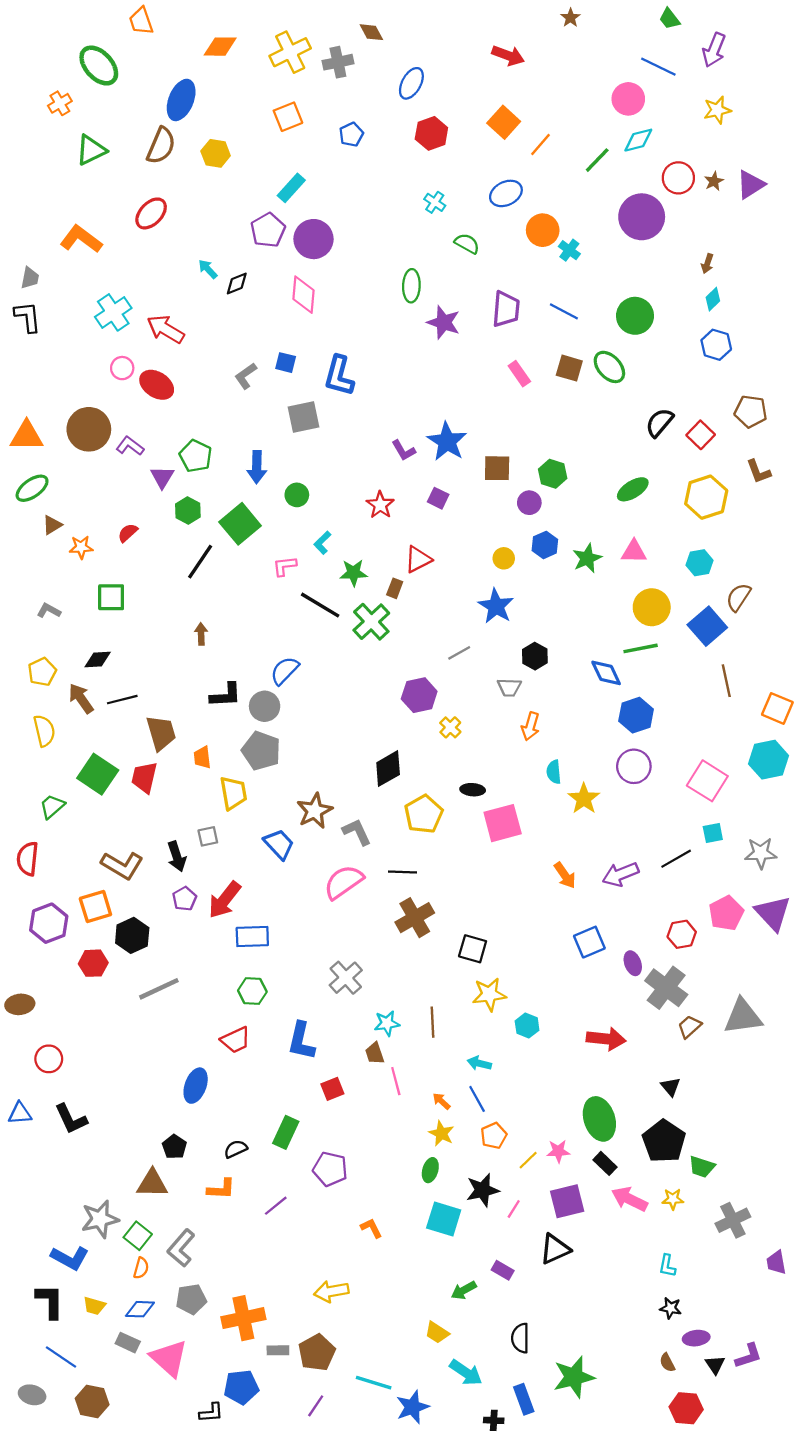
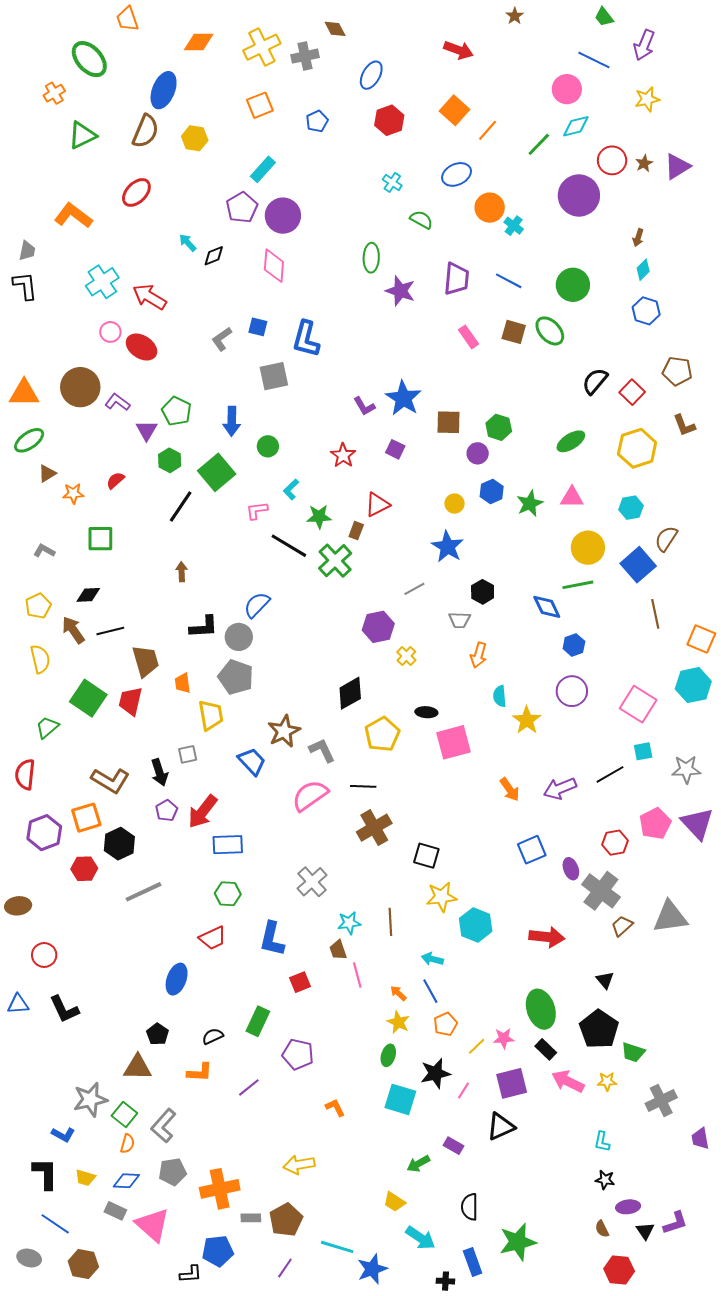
blue hexagon: (636, 715) -> (574, 645), size x0.7
cyan hexagon: (527, 1026) -> (476, 925), size x1.5
blue L-shape: (70, 1258) -> (63, 1135), size x0.7

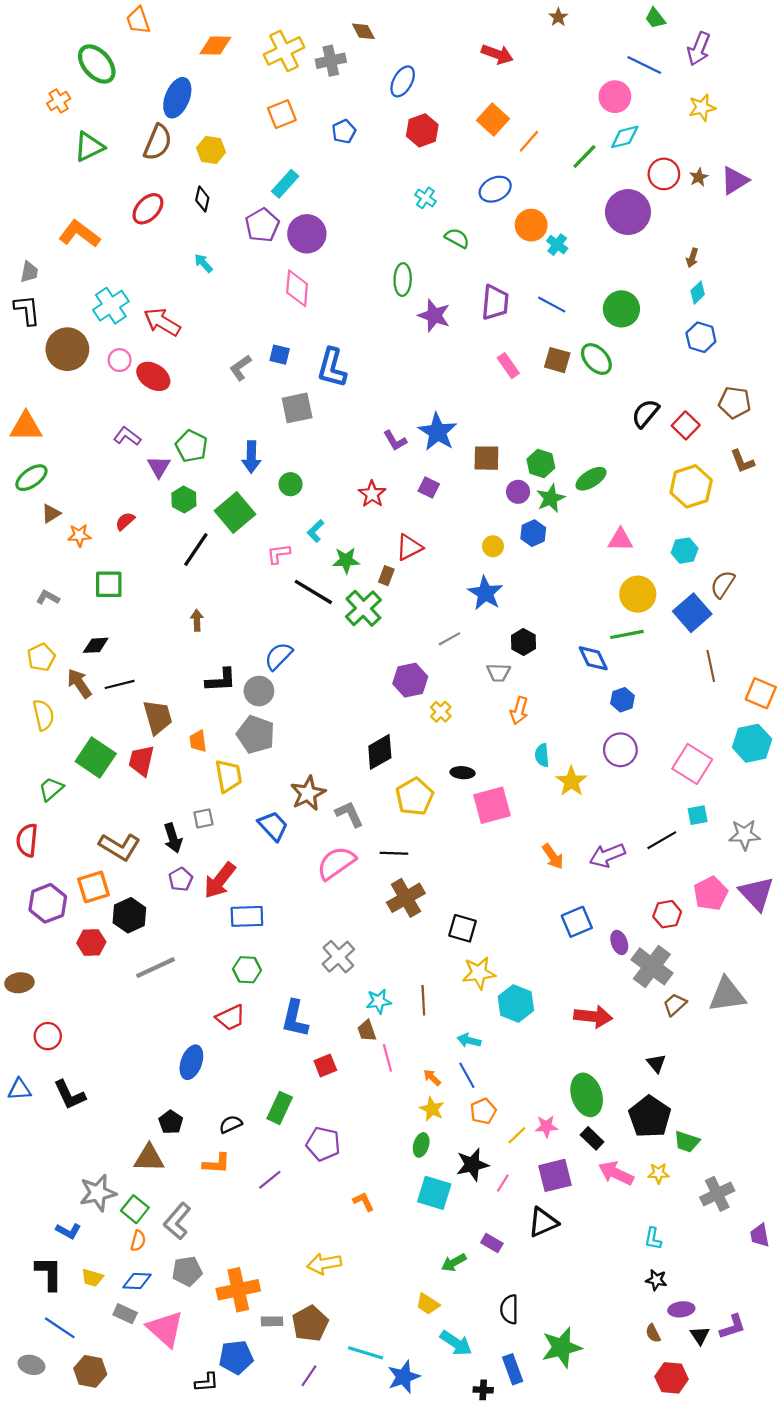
black diamond: (214, 256) -> (202, 199), moved, turned -55
brown circle: (80, 387) -> (67, 349), moved
green ellipse: (571, 441) -> (591, 479), moved
green star: (530, 504) -> (551, 498), moved

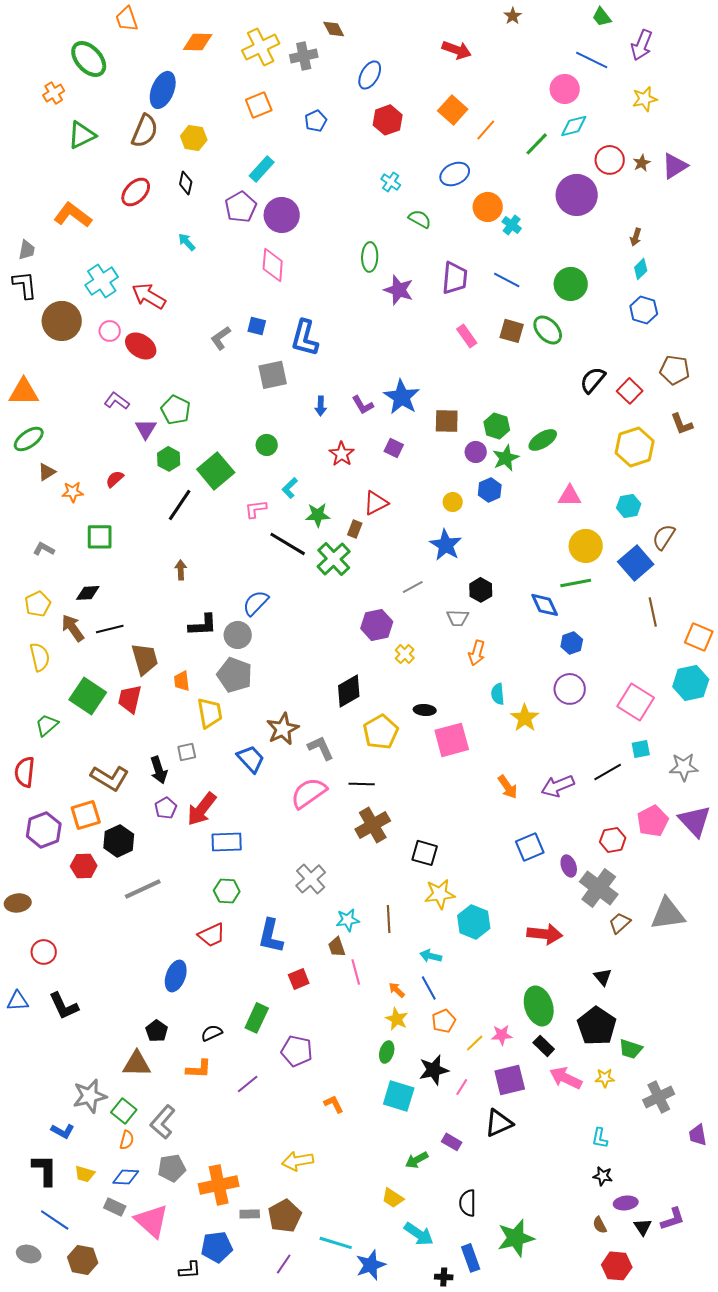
blue arrow: (251, 457) -> (321, 406), moved, size x0.7

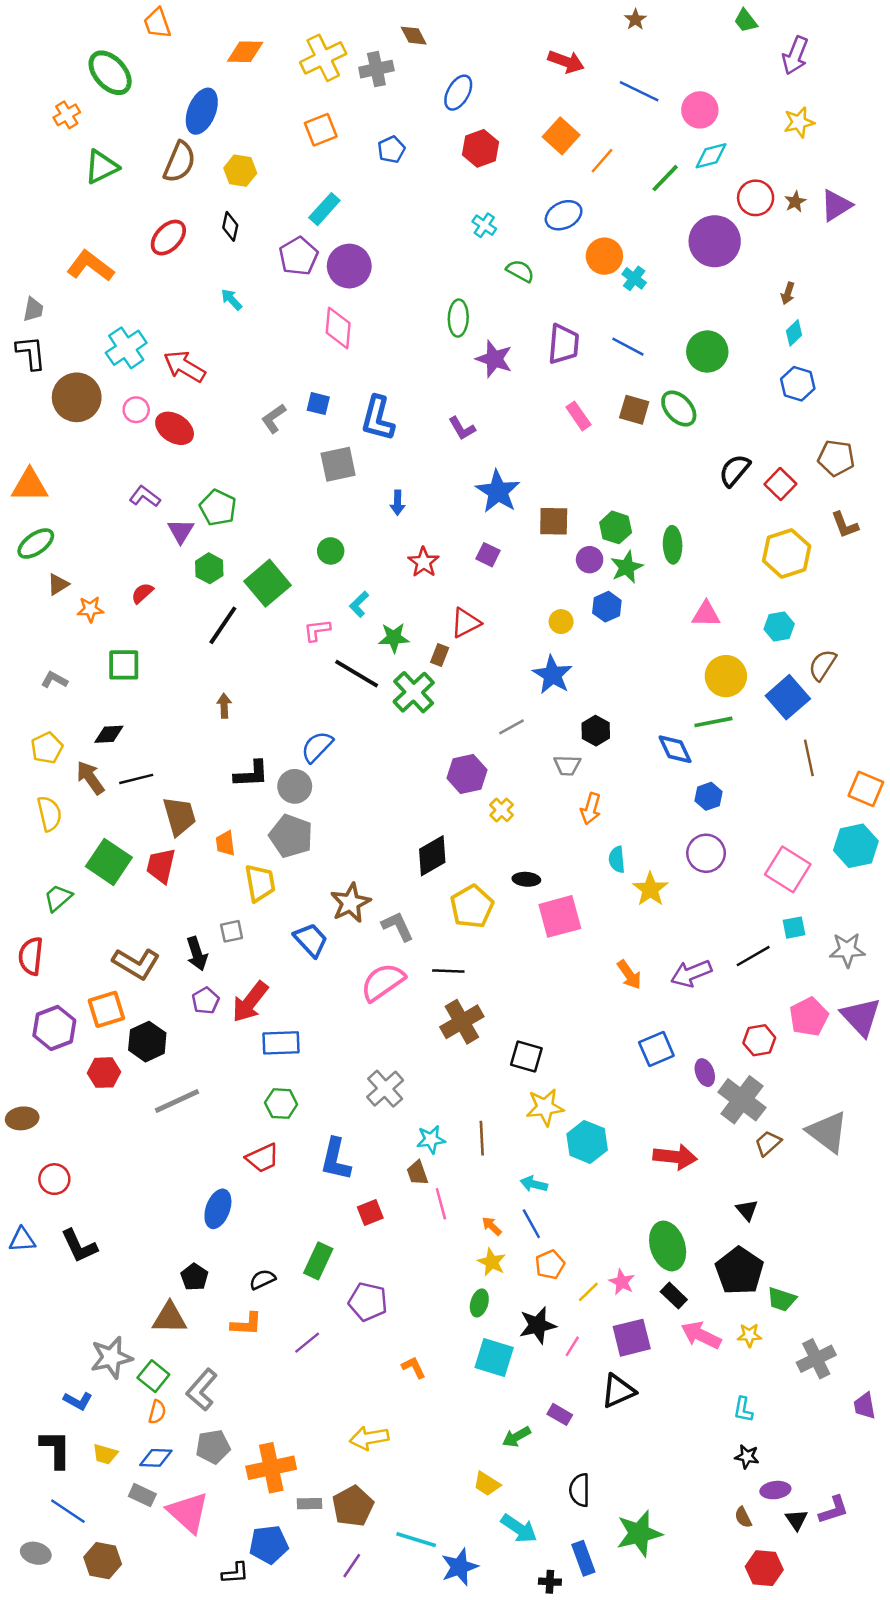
blue line: (592, 60) -> (639, 91), moved
purple L-shape: (363, 405) -> (462, 428), moved
green ellipse: (543, 440) -> (673, 545), turned -60
gray triangle: (668, 914) -> (827, 1132), turned 45
pink star: (502, 1035) -> (622, 1282), turned 30

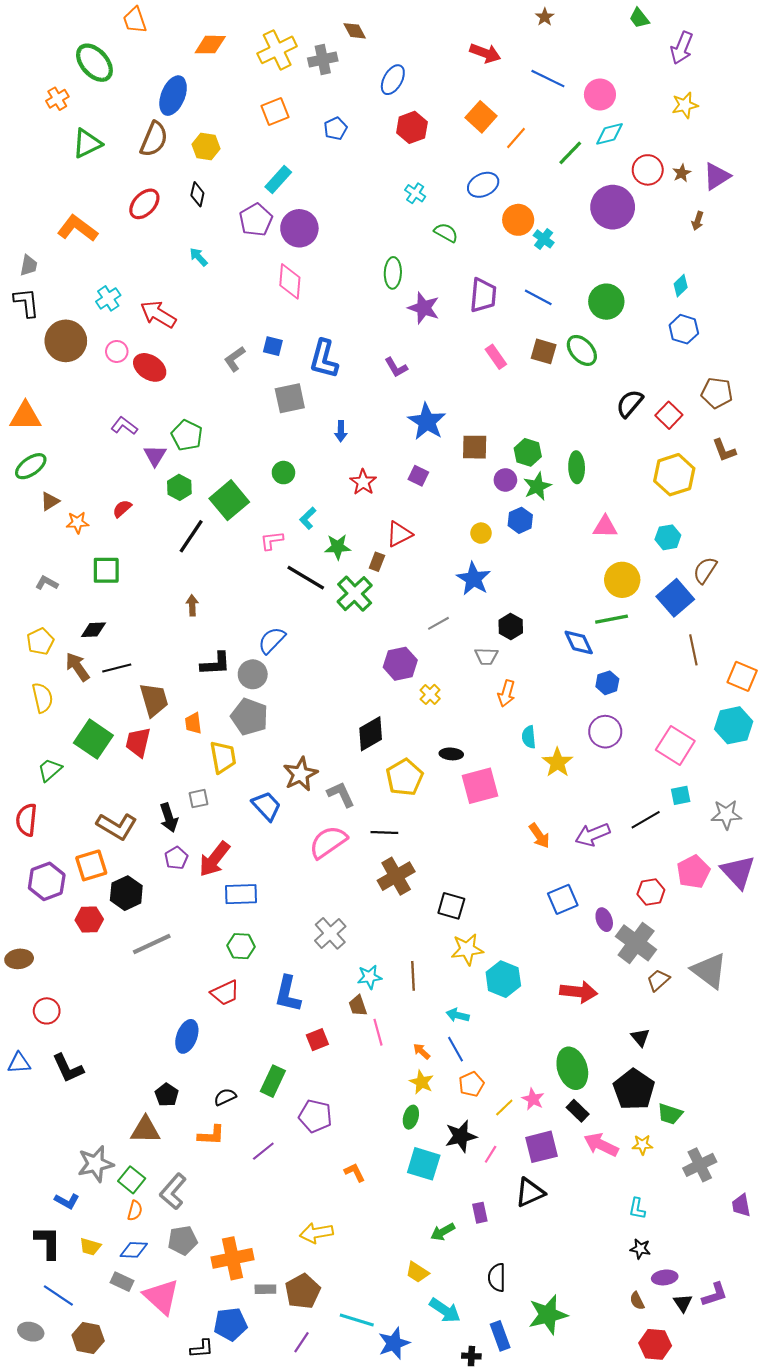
brown arrow: (788, 293) -> (698, 221), moved
cyan cross: (126, 348) -> (108, 298), size x0.7
purple rectangle: (560, 1414) -> (480, 1213), turned 48

